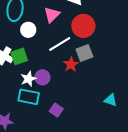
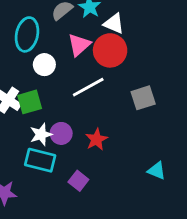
red circle: (83, 26) -> (110, 50), moved
gray square: (84, 53) -> (143, 98), moved
red star: (71, 64) -> (96, 139), moved

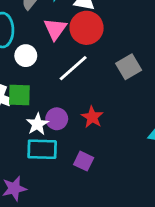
green square: (30, 102) -> (19, 95), turned 30

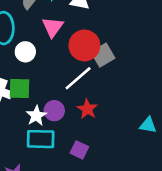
red circle: (87, 28) -> (84, 45), moved
gray square: (129, 67) -> (103, 55), moved
white line: (73, 68) -> (78, 78), moved

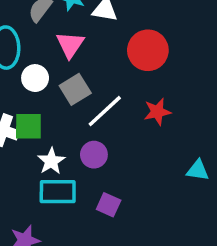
red circle: (84, 45) -> (148, 50), moved
gray square: (103, 55) -> (75, 89), moved
red star: (87, 109) -> (157, 112), moved, turned 30
purple circle: (54, 111) -> (94, 155), moved

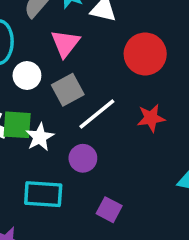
white star: (51, 161) -> (40, 137), moved
purple square: (109, 205) -> (109, 210), moved

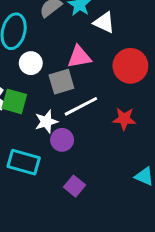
pink triangle: (65, 43) -> (79, 57), moved, turned 30
white star: (40, 137) -> (46, 122), moved

